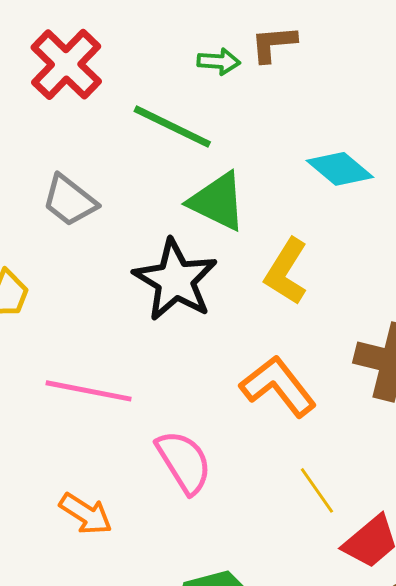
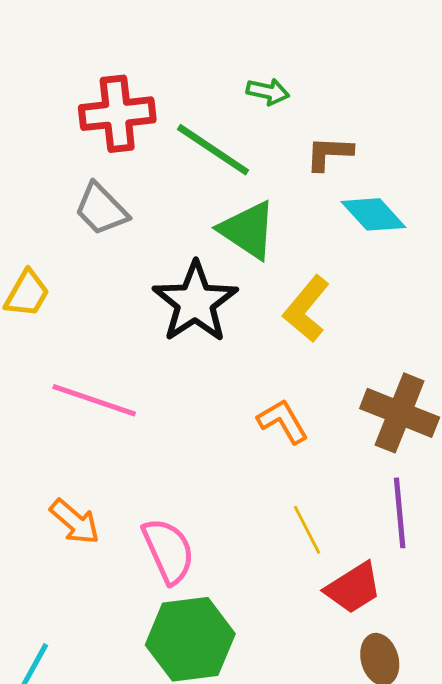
brown L-shape: (274, 44) -> (329, 153), moved
red cross: (66, 64) -> (117, 114), moved, turned 32
orange L-shape: (278, 386) -> (283, 421), size x0.7
pink semicircle: (184, 462) -> (168, 551), moved

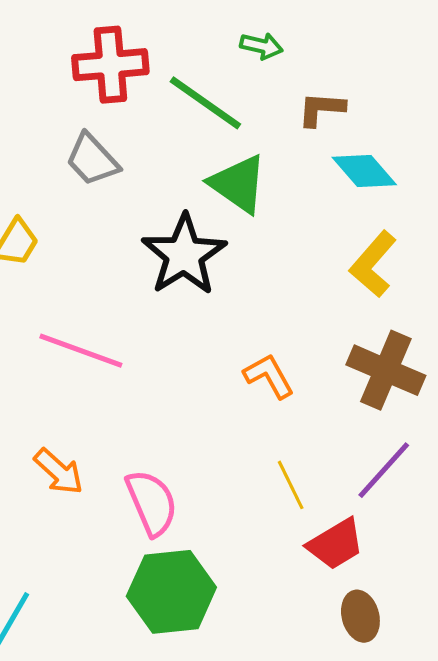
yellow L-shape: (306, 309) -> (373, 264), moved
purple line: (400, 513) -> (384, 470), turned 46

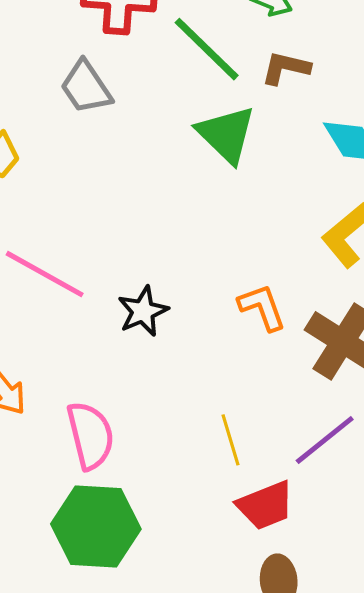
brown L-shape: (321, 109) -> (286, 68), moved
black star: (184, 255) -> (143, 311), moved, size x0.6
orange L-shape: (269, 376) -> (262, 307), moved

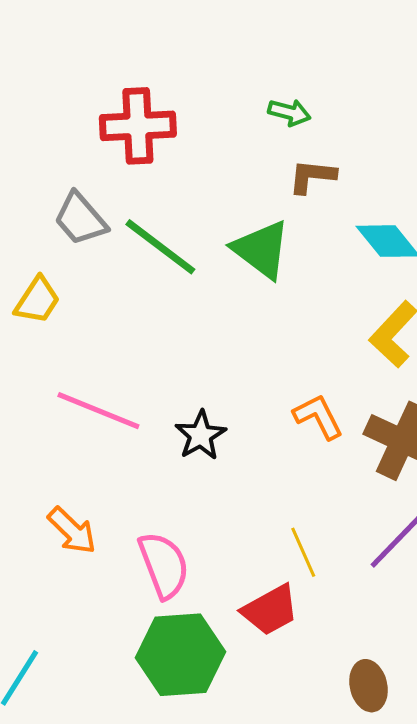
green line: (207, 49) -> (160, 247), moved
gray trapezoid: (86, 87) -> (80, 219), moved
red trapezoid: (265, 505) -> (270, 610), moved

